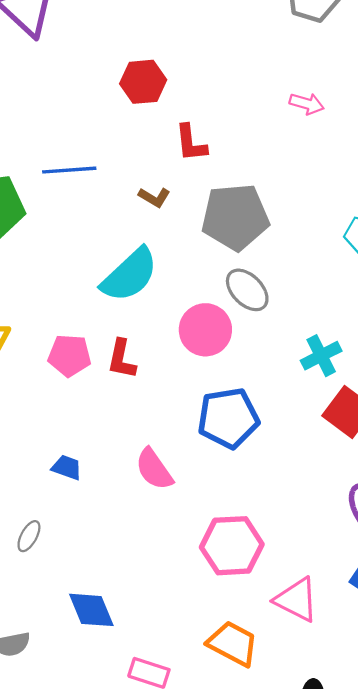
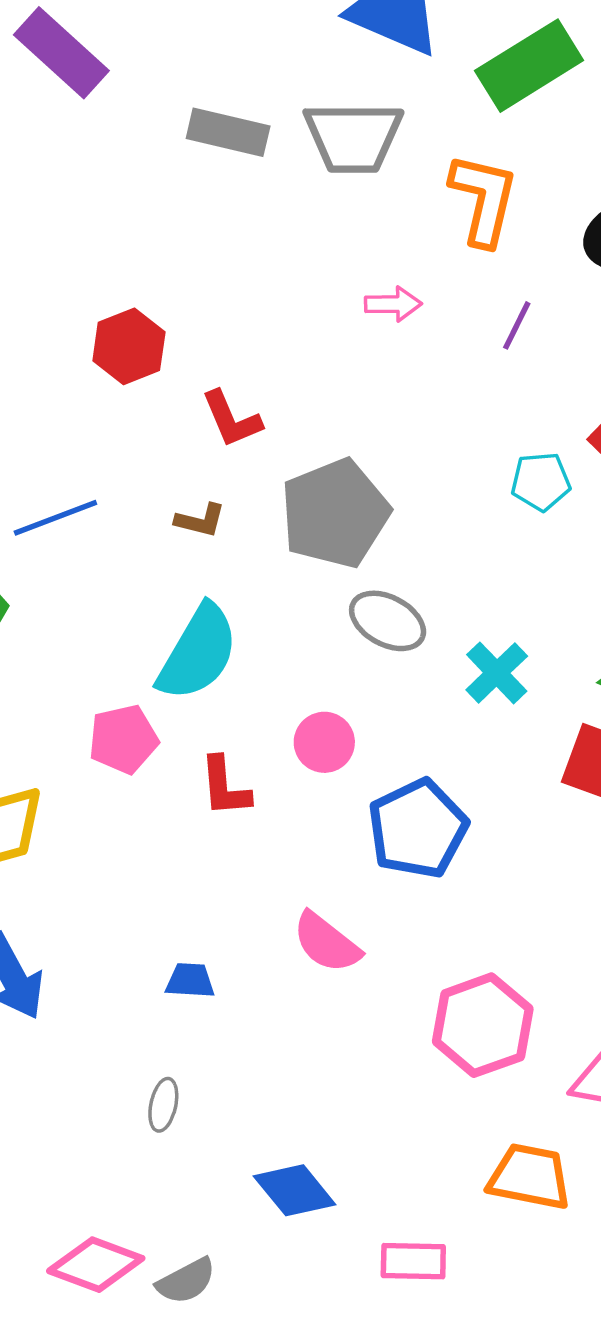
pink circle: (205, 330) -> (324, 742), moved, size x0.7
pink pentagon: (69, 356) -> (123, 739), moved
cyan cross: (321, 356) -> (497, 673), moved

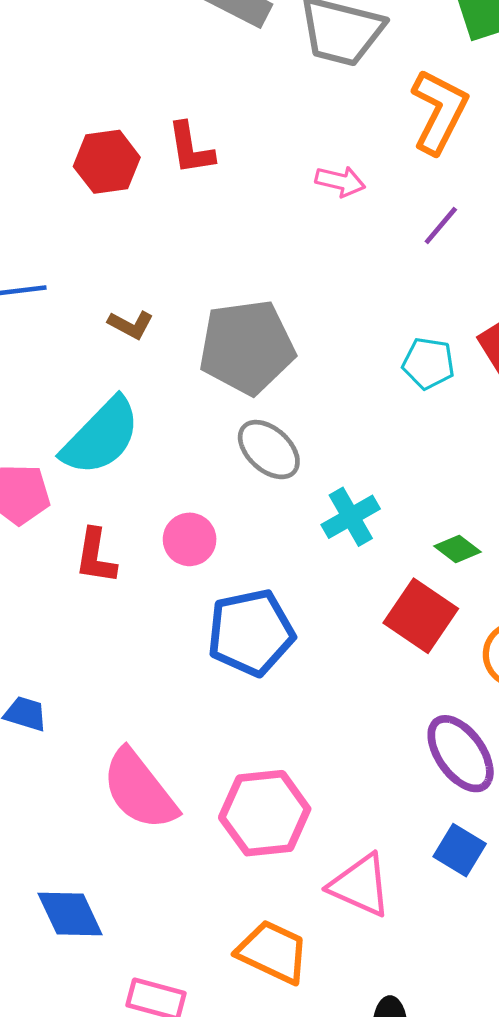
red L-shape: (232, 419) -> (191, 148), moved
pink semicircle: (326, 943) -> (139, 790), moved, size x1.4

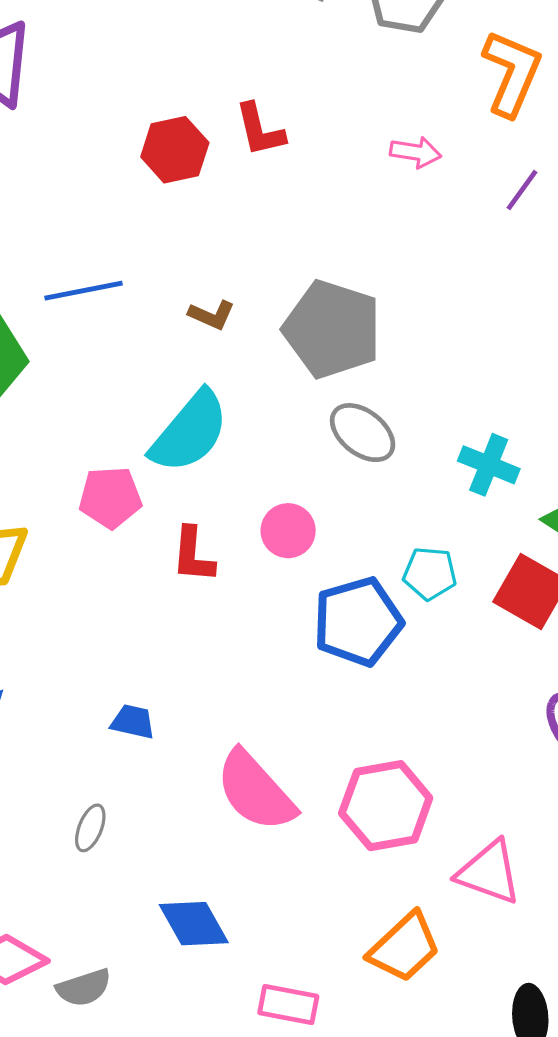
gray pentagon: (247, 347) -> (332, 329), turned 30
cyan pentagon: (428, 363) -> (430, 573), moved
cyan cross: (351, 517) -> (489, 465), moved, turned -34
orange trapezoid: (273, 952) -> (404, 947), turned 116

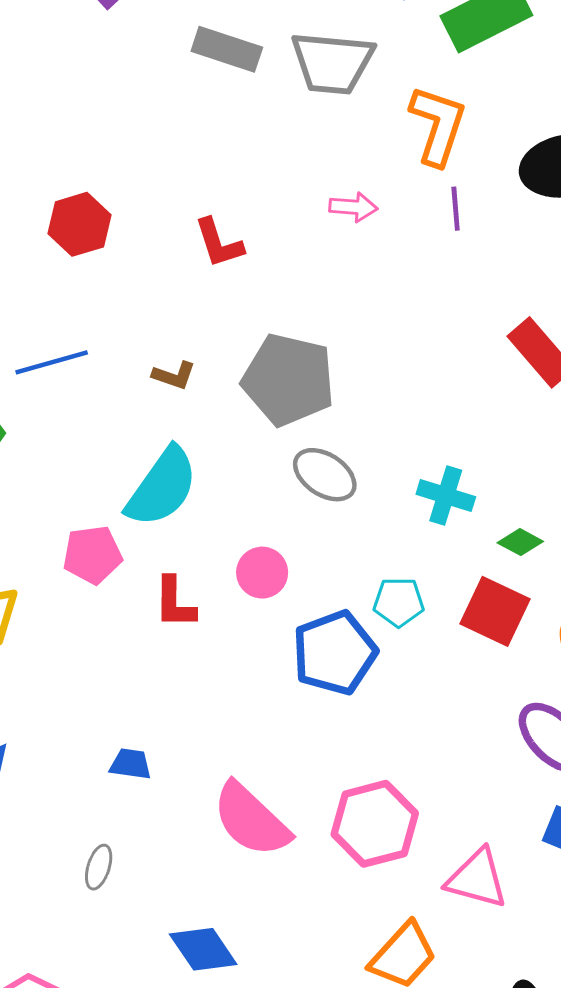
red L-shape: (260, 130) -> (219, 243), moved
red hexagon: (175, 150) -> (80, 224), moved
purple line: (522, 190) -> (456, 209), moved, turned -36

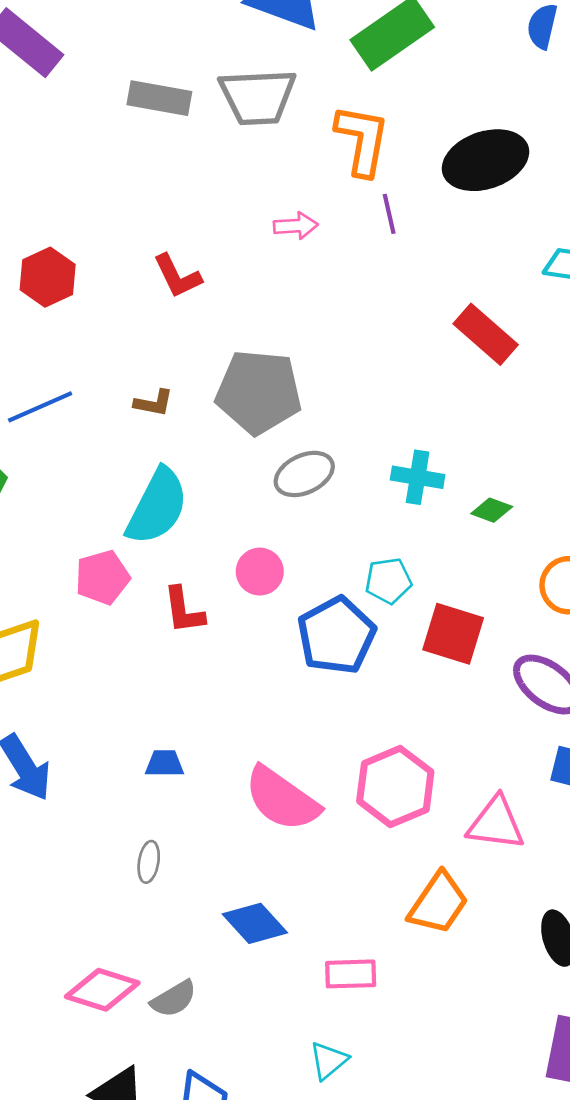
gray ellipse: (325, 475) -> (304, 474), turned -50
red square: (495, 611) -> (453, 634), moved

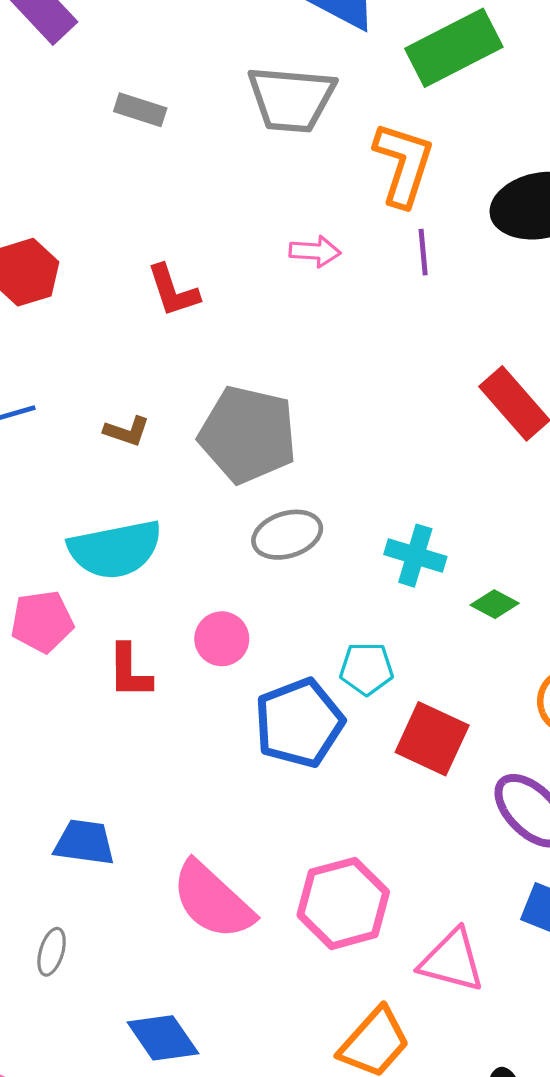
gray rectangle: (159, 98) -> (140, 110), moved, size x0.7
cyan semicircle: (157, 507) -> (115, 549), turned 44
blue trapezoid: (164, 764) -> (84, 842), size x1.4

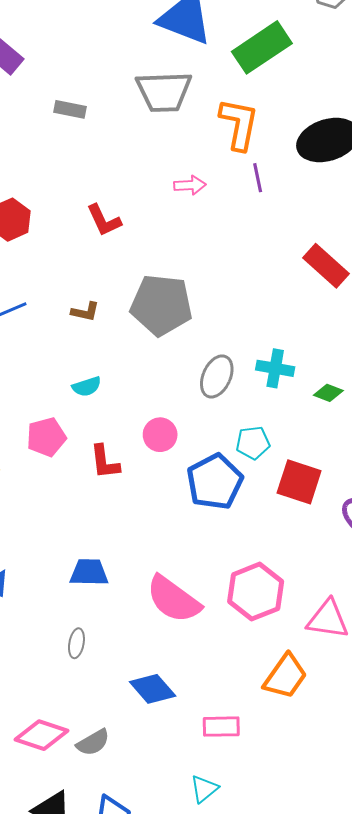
gray ellipse: (287, 535) -> (217, 376), moved, turned -42
cyan semicircle: (115, 549) -> (87, 387), size x0.5

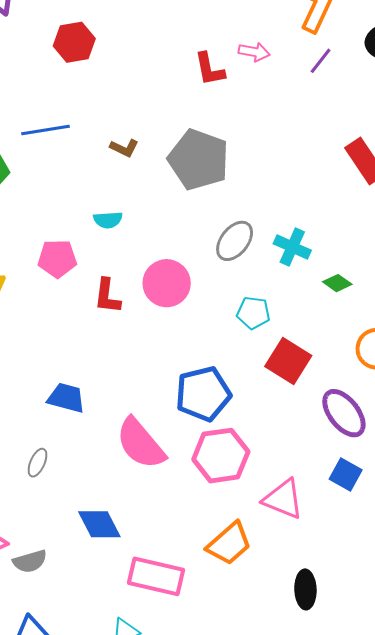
purple line: (258, 178) -> (321, 61), turned 36
red L-shape: (104, 220) -> (209, 69), moved
pink circle: (160, 435) -> (167, 283), size x1.4
blue pentagon: (215, 482) -> (203, 394), moved
pink rectangle: (221, 727) -> (156, 576), size x1.5

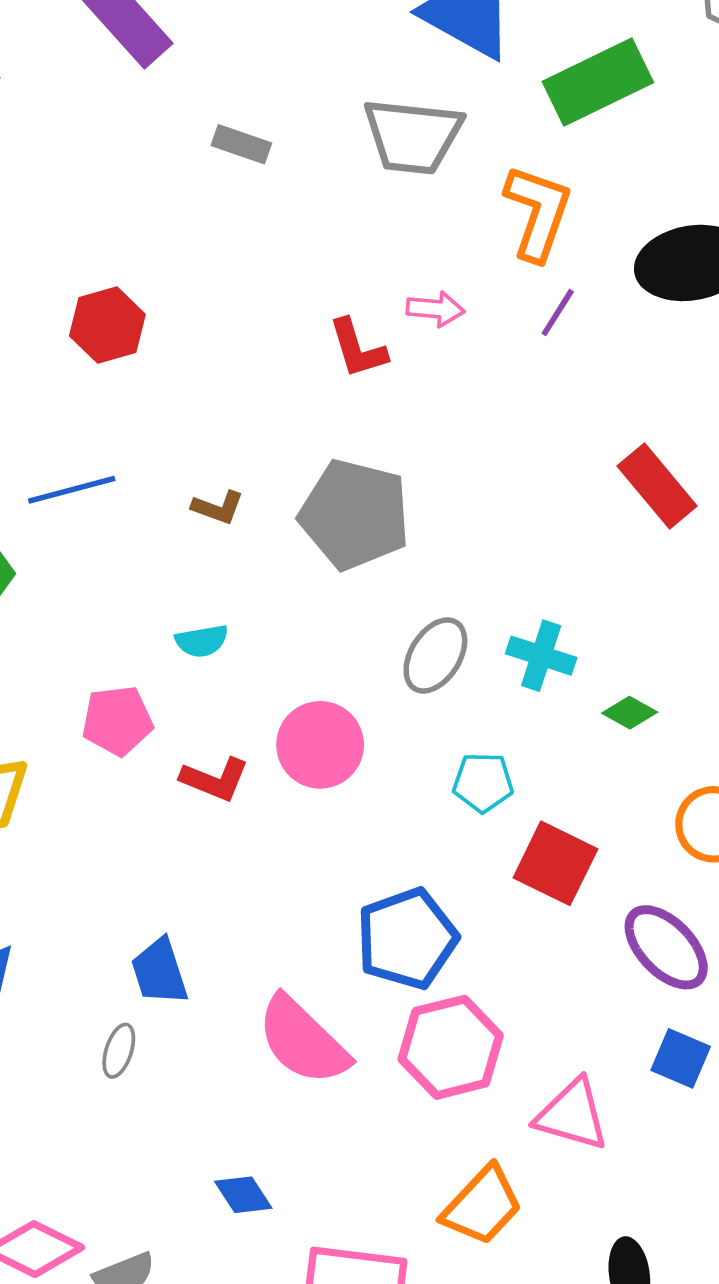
red L-shape: (107, 296) -> (215, 779), turned -69
blue trapezoid: (66, 398) -> (159, 972), turned -117
gray ellipse: (37, 463) -> (119, 1051), moved
blue diamond: (99, 524) -> (243, 1195), size x0.7

